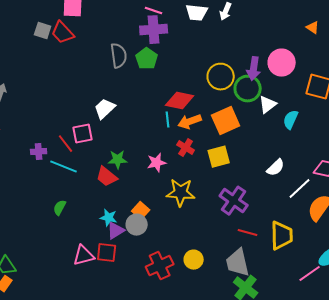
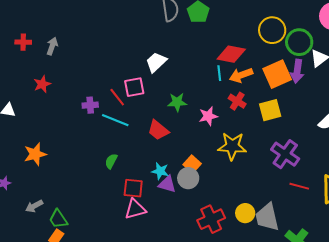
purple arrow: (254, 69) -> (297, 71), moved
green star: (118, 160) -> (177, 102), moved
purple triangle: (116, 231) -> (167, 184), turned 48
red square: (107, 253) -> (133, 188), moved
gray trapezoid: (238, 263) -> (267, 217), moved

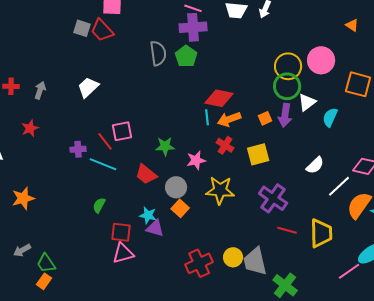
yellow circle: (272, 30) -> (288, 66), moved
white trapezoid: (156, 62) -> (88, 87), moved
orange square: (277, 74) -> (265, 118), size x0.5
gray circle: (188, 178) -> (176, 187), moved

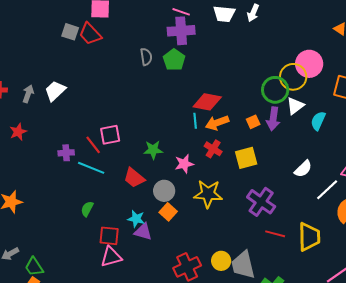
gray semicircle: (158, 53) -> (146, 57), size x0.7
yellow circle: (288, 66) -> (293, 77), moved
white trapezoid: (88, 87) -> (55, 91), moved

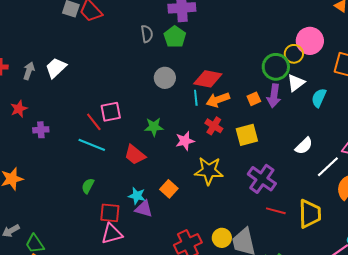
yellow circle: (293, 77) -> (294, 54), size x0.7
purple cross: (66, 153) -> (41, 130), moved
gray circle: (164, 191) -> (165, 78), moved

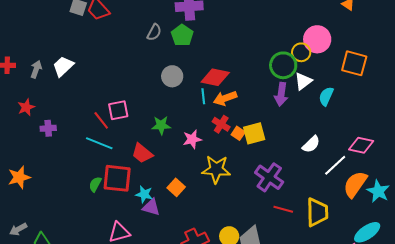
gray semicircle: (147, 34) -> (154, 32), turned 36
orange square: (254, 99) -> (238, 133), moved, turned -32
red square: (110, 213) -> (117, 178), moved, size x1.4

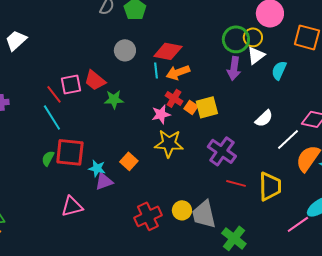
yellow circle: (301, 52) -> (253, 37), moved
pink star: (192, 139) -> (161, 114), moved
cyan line: (99, 143) -> (52, 117), turned 36
red trapezoid: (142, 153) -> (95, 80), moved
purple triangle: (151, 207) -> (104, 181), turned -36

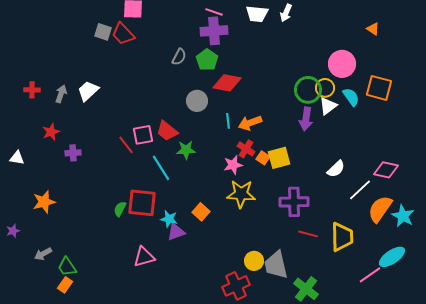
red diamond: (168, 51) -> (227, 83), moved
cyan semicircle: (279, 70) -> (351, 97), moved, turned 120
cyan line: (52, 117) -> (161, 168), moved
purple cross: (222, 151) -> (294, 202), turned -36
red cross: (148, 216) -> (236, 286), moved

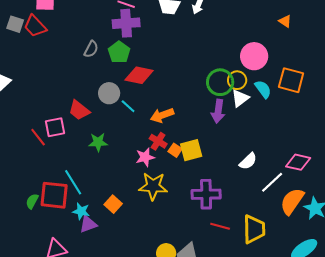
cyan line: (228, 121) -> (128, 106), moved, turned -42
red trapezoid: (167, 131) -> (79, 110), moved
cyan line: (161, 168) -> (73, 182), moved

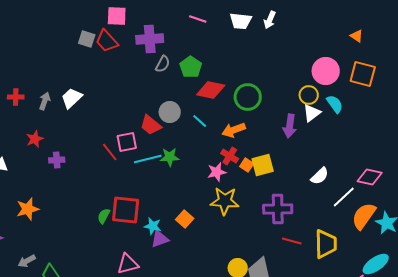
purple cross: (126, 23) -> (150, 39), moved
orange square: (291, 80) -> (363, 74), moved
green circle: (220, 82) -> (248, 97), moved
gray circle: (109, 93) -> (170, 112), moved
cyan line: (73, 182) -> (148, 159), moved, turned -72

